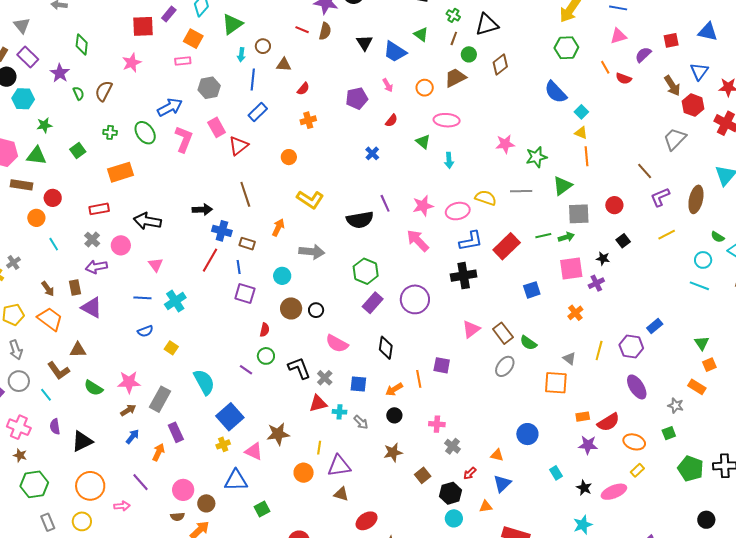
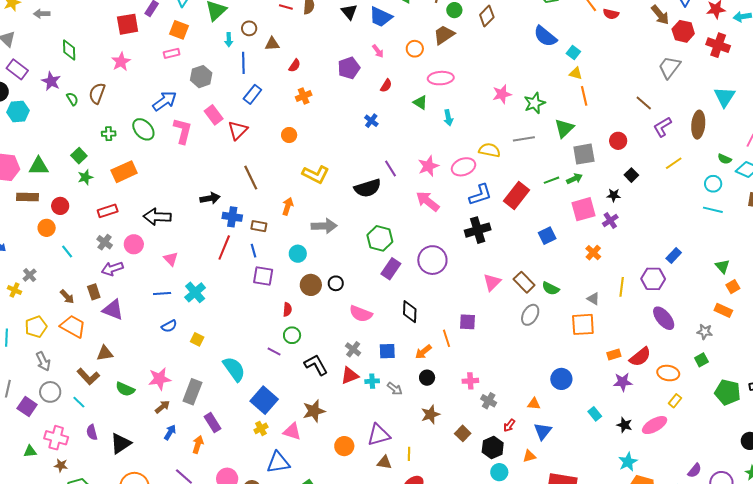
green star: (44, 125) -> (85, 177), moved
black L-shape: (299, 368) -> (316, 365), moved
yellow line: (319, 448) -> (409, 454), moved

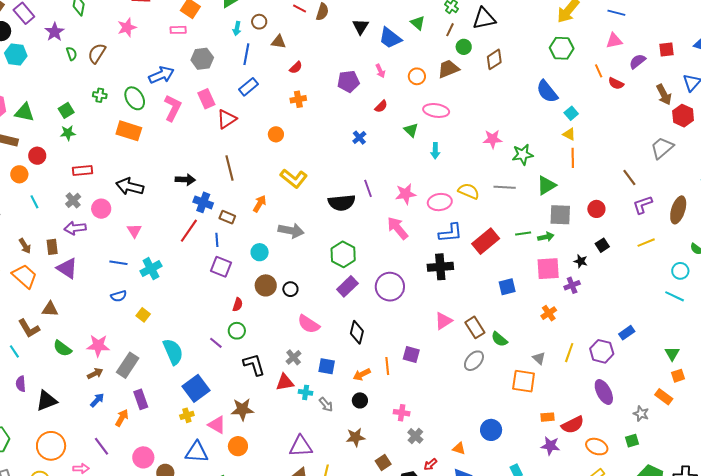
orange rectangle: (124, 172) -> (129, 131), moved, turned 30
orange circle: (344, 446) -> (238, 446), moved

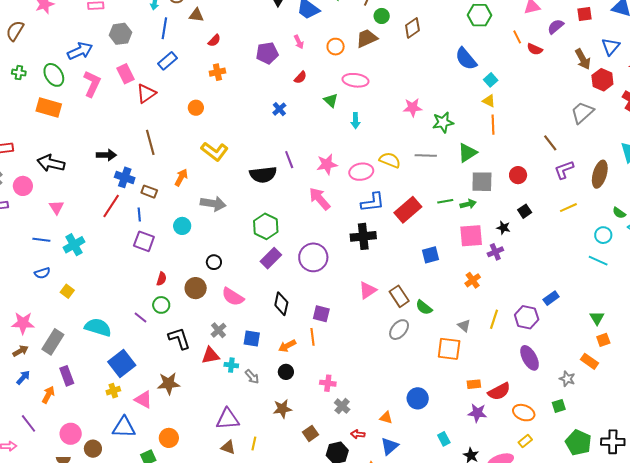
brown circle: (266, 285) -> (196, 288), moved
cyan semicircle: (173, 352) -> (98, 327), turned -48
purple square: (411, 354) -> (321, 314), moved
orange circle: (238, 446) -> (169, 438), moved
red arrow: (430, 464) -> (358, 434), turned 48

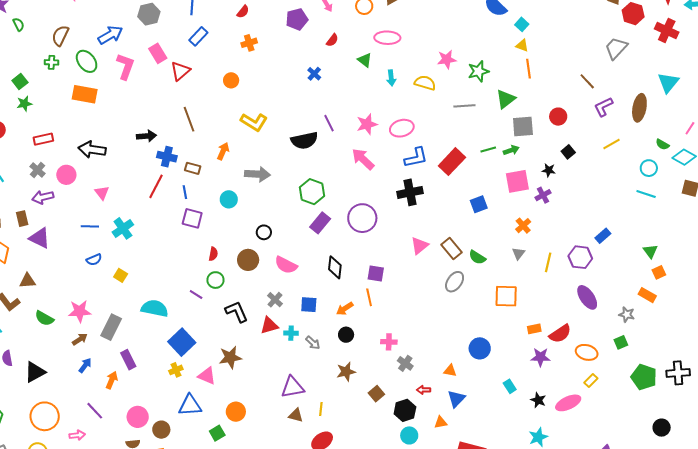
brown semicircle: (15, 31) -> (60, 36), moved
yellow semicircle: (390, 160) -> (425, 83), moved
gray triangle: (464, 326) -> (518, 253), moved, turned 32

